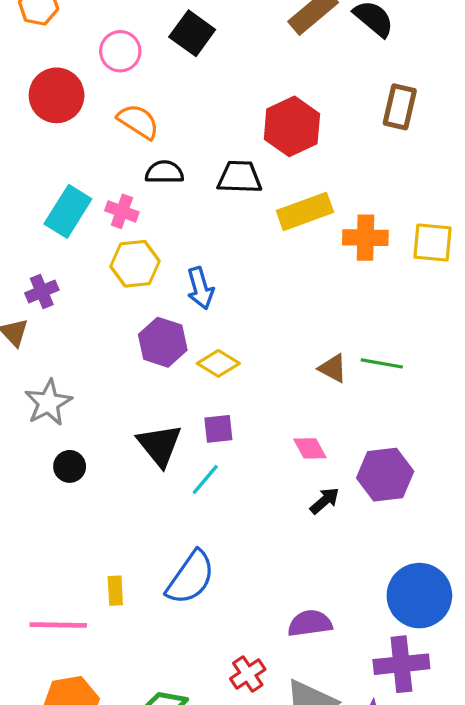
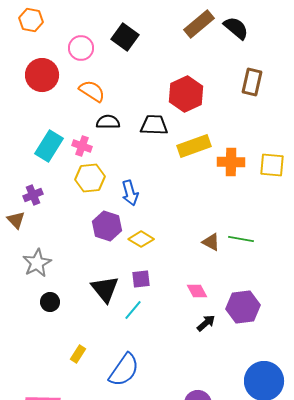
yellow rectangle: (115, 591) -> (78, 354), moved, turned 36

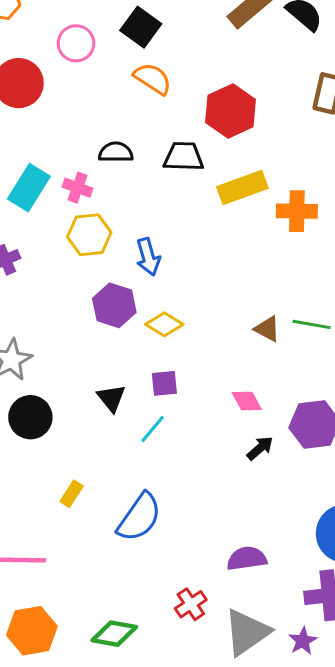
orange semicircle: (92, 91) -> (153, 79), moved
black triangle: (105, 289) -> (111, 398), size x0.7
black circle: (50, 302) -> (30, 417), size x1.5

